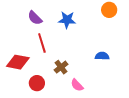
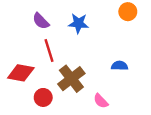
brown cross: (61, 67) -> (71, 79), size x1.6
pink semicircle: (77, 85) -> (101, 101), moved

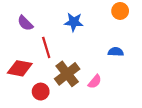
purple semicircle: (41, 21) -> (25, 23), moved
blue semicircle: (120, 66) -> (116, 52), moved
pink semicircle: (101, 101) -> (95, 82), moved, turned -96

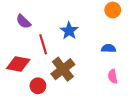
blue star: (74, 22) -> (69, 31), moved, turned 30
pink semicircle: (95, 82) -> (113, 76), moved, turned 128

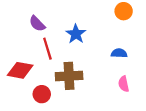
purple semicircle: (23, 21) -> (37, 24), moved
brown cross: (63, 69) -> (69, 76), turned 35

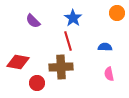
orange circle: (124, 11) -> (117, 13), moved
blue star: (76, 34) -> (73, 18), moved
red line: (47, 49) -> (68, 41), moved

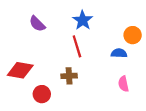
orange circle: (117, 13) -> (133, 35), moved
brown cross: (61, 67) -> (69, 76), size x0.6

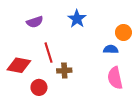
purple semicircle: (37, 24) -> (35, 22), turned -63
red line: (77, 46) -> (48, 53), moved
pink semicircle: (123, 84) -> (115, 78), size x1.5

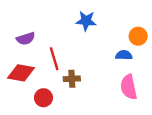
blue star: (77, 19) -> (86, 21), turned -30
purple semicircle: (35, 22) -> (26, 39), moved

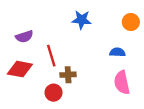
orange circle: (138, 36) -> (131, 22), moved
red circle: (43, 98) -> (54, 93), moved

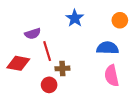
blue star: (82, 20) -> (75, 18), turned 30
purple semicircle: (24, 37) -> (33, 34), moved
blue semicircle: (117, 52) -> (108, 48), size x1.5

